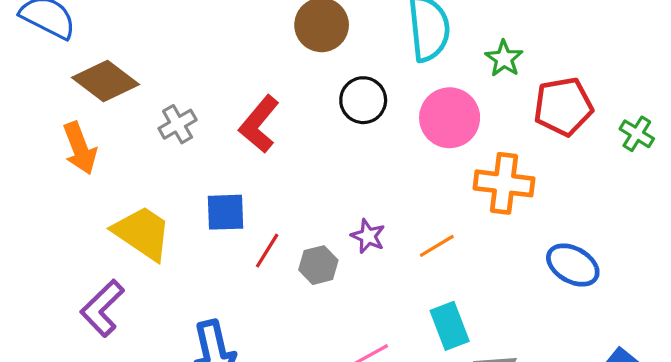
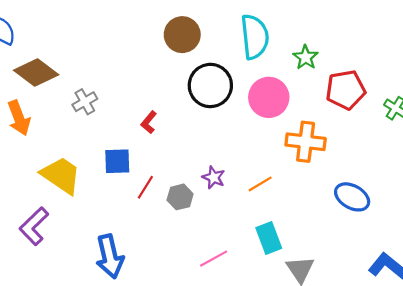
black circle: (363, 100) -> (210, 85), size x1.4
red L-shape: (259, 124) -> (149, 122), moved, size x0.6

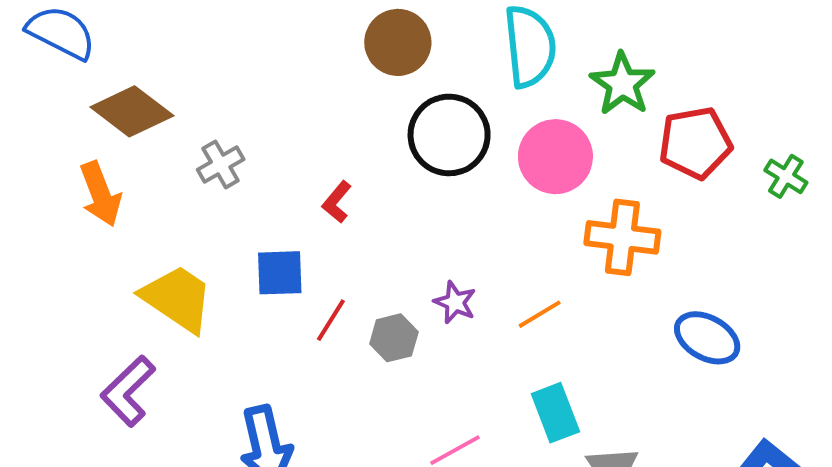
green star: (306, 57) -> (622, 84), size x1.4

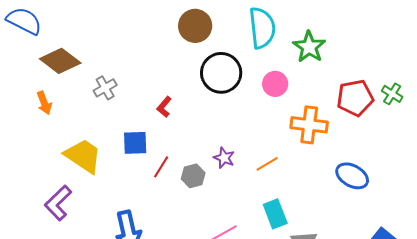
red pentagon: (695, 143) -> (355, 98), moved
pink circle: (555, 157) -> (275, 84), size x0.7
orange arrow: (100, 194) -> (44, 103), size x0.7

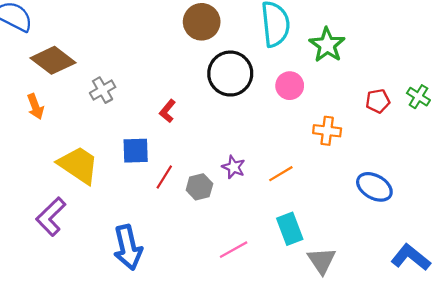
red pentagon: (355, 98) -> (378, 101), size x0.6
orange cross: (309, 125) -> (327, 131), size x0.7

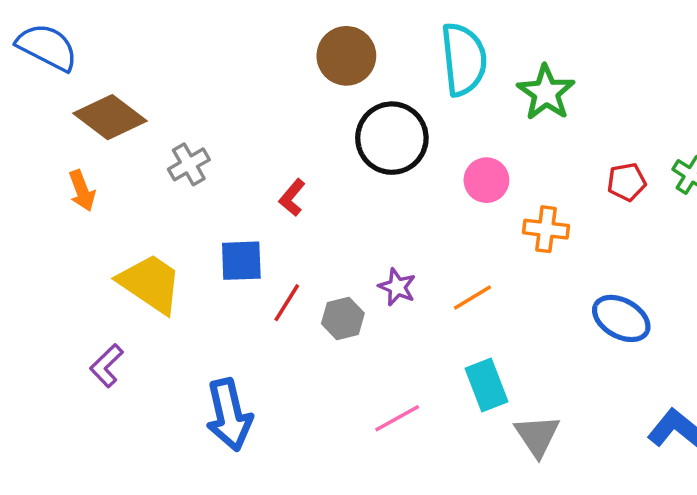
pink circle: (290, 86) -> (486, 180), moved
purple L-shape: (51, 217) -> (106, 366), size x0.7

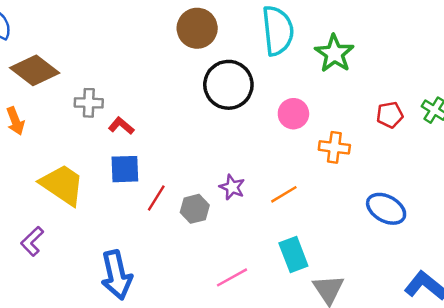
gray cross: (189, 164) -> (89, 103), turned 32
red L-shape: (292, 198) -> (121, 126), moved, turned 90

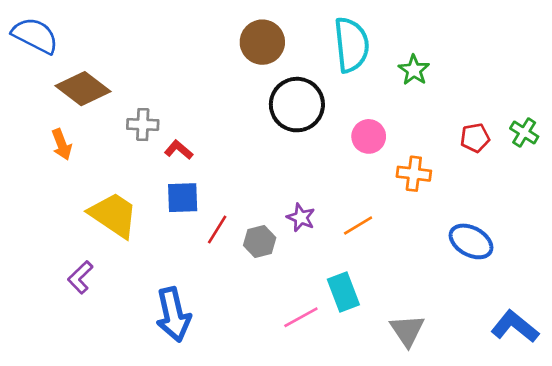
green star: (334, 53) -> (414, 70), size x0.7
cyan rectangle: (293, 255) -> (343, 292), moved

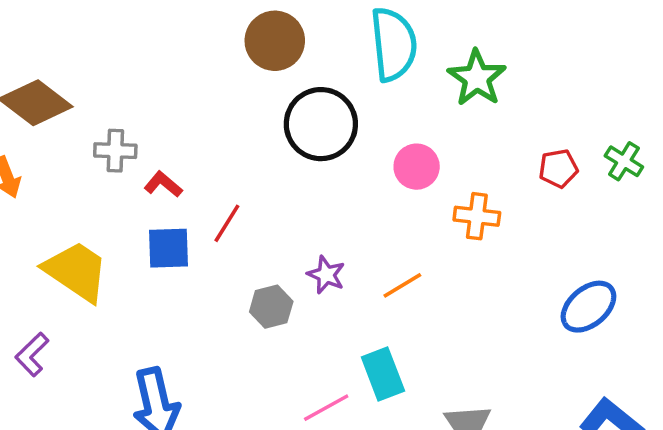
green star: (414, 70) -> (477, 78), size x1.4
red line: (217, 230) -> (227, 223), moved
blue ellipse: (471, 241) -> (588, 307), moved, turned -69

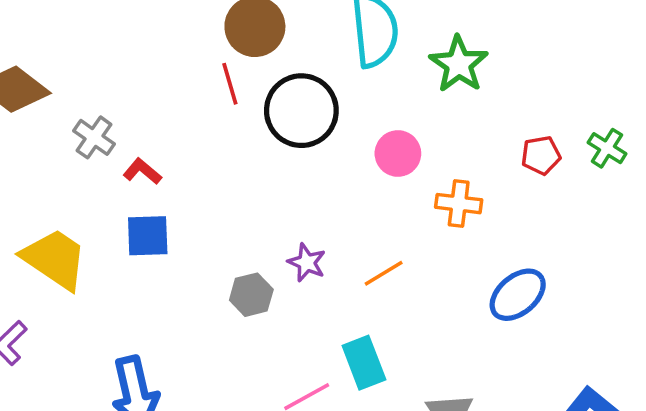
gray cross: (115, 151) -> (94, 137), turned 33
red line: (227, 223) -> (230, 84), moved, turned -48
blue ellipse: (588, 307) -> (518, 295), moved

